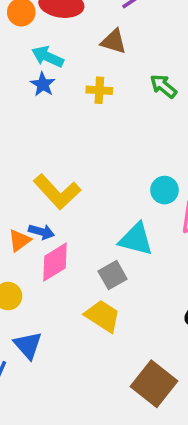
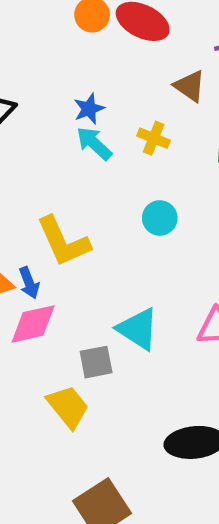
cyan arrow: (48, 57) -> (94, 143), moved
cyan circle: (165, 190) -> (160, 218), moved
blue arrow: (41, 232) -> (29, 283), turned 35

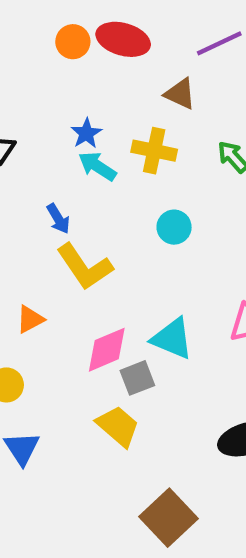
yellow cross: (154, 138) -> (154, 151), size x1.4
blue arrow: (29, 283) -> (58, 219), moved
pink diamond: (33, 324) -> (107, 350), moved

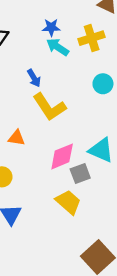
blue star: (86, 133) -> (51, 27), turned 30
yellow cross: (154, 151) -> (92, 38), turned -30
orange triangle: (30, 319) -> (17, 138), turned 36

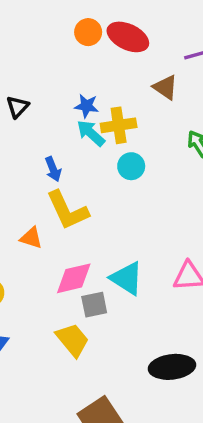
yellow cross: (92, 38) -> (119, 125), moved
cyan circle: (103, 84) -> (131, 166), moved
orange triangle: (17, 138) -> (31, 238), moved

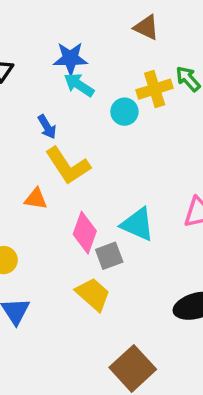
blue star: (86, 106) -> (70, 58), size x1.4
yellow cross: (119, 125) -> (155, 89), moved
pink diamond: (74, 278) -> (85, 233), turned -48

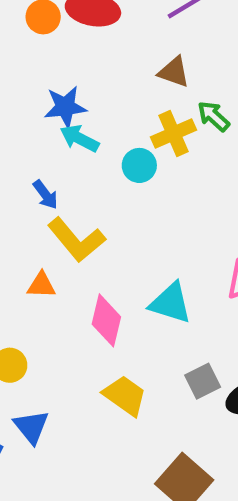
brown triangle: (146, 27) -> (174, 72), moved
gray square: (109, 256) -> (203, 381), moved

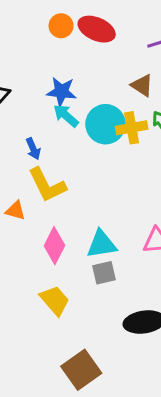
cyan circle: (139, 165) -> (105, 124), moved, size x1.6
cyan triangle: (171, 303) -> (102, 244), turned -40
gray square: (203, 381) -> (104, 273), moved

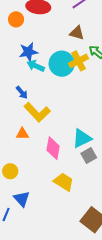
orange circle: (61, 26) -> (16, 19), moved

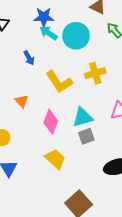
yellow cross: (78, 61) -> (95, 73), moved
yellow L-shape: (37, 112) -> (59, 82), moved
orange triangle: (22, 134) -> (22, 101), turned 40

